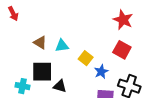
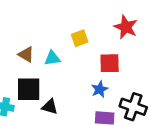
red square: (122, 50) -> (110, 63), moved, turned -30
yellow square: (86, 58) -> (80, 38), moved, turned 32

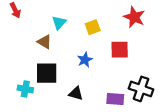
cyan triangle: (52, 58) -> (59, 23), moved, turned -40
blue star: (100, 89) -> (85, 60), moved
black triangle: (50, 107) -> (76, 93), moved

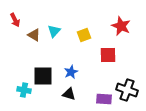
brown triangle: (44, 42) -> (34, 35), moved
blue star: (85, 60) -> (71, 72), moved

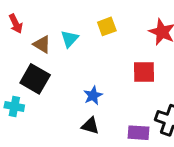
yellow square: (84, 35) -> (107, 26), moved
black square: (43, 76) -> (35, 79), moved, turned 30
cyan cross: (24, 90) -> (14, 106), moved

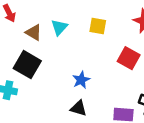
yellow square: (107, 26) -> (98, 26), moved, turned 30
red square: (144, 72) -> (129, 58), turned 30

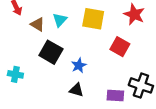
yellow square: (98, 26) -> (93, 19), size x1.5
black square: (27, 65) -> (51, 52), moved

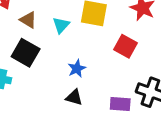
cyan triangle: (60, 20) -> (61, 25), moved
black square: (51, 52) -> (26, 53), moved

